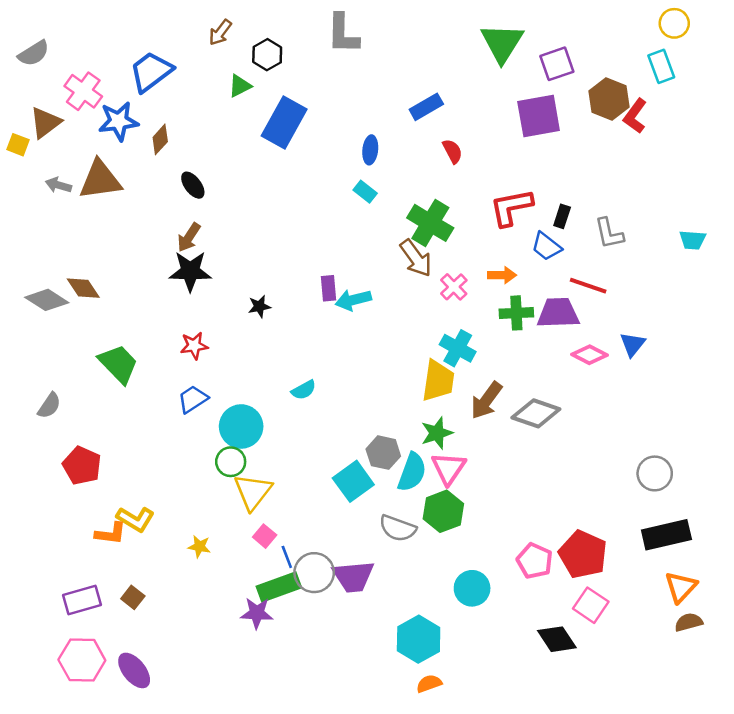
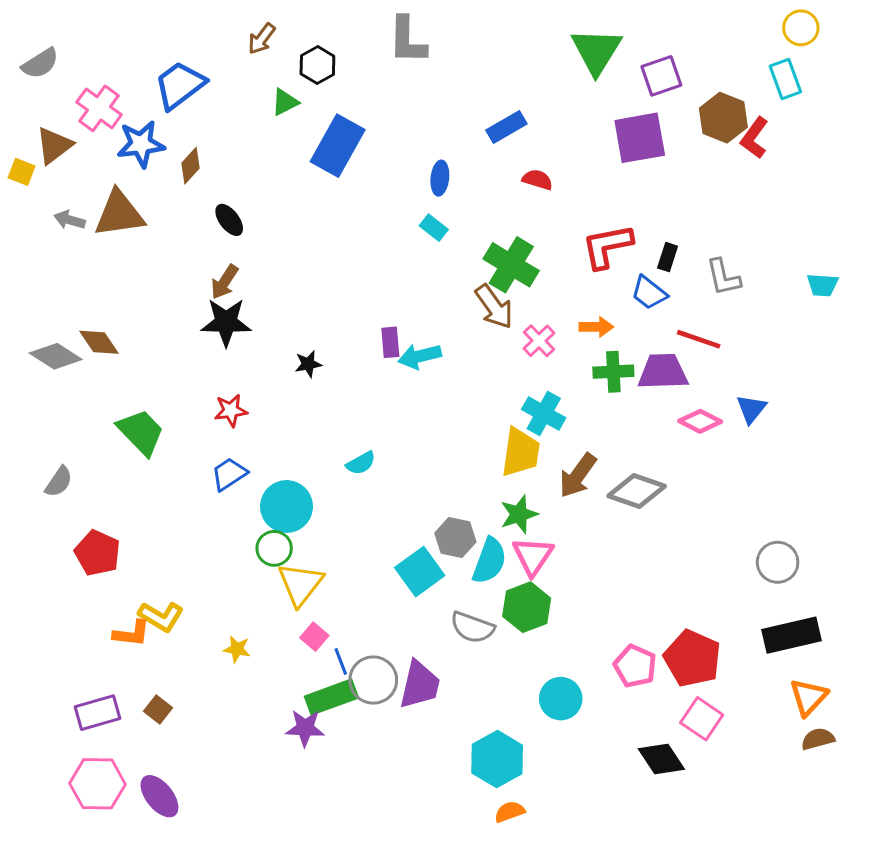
red semicircle: (452, 151) -> (537, 180), turned -45
purple trapezoid: (353, 577) -> (420, 685), turned -72

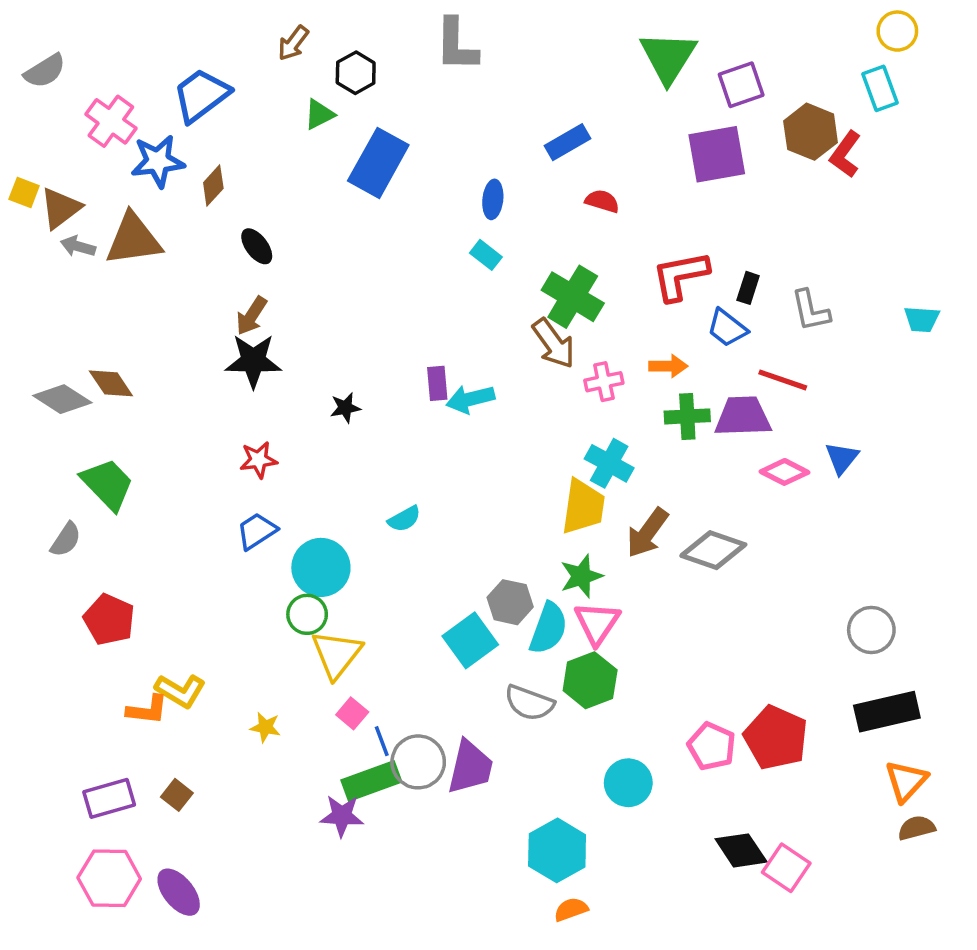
brown triangle: (54, 146) -> (61, 208), moved
pink cross: (539, 341) -> (604, 382), turned 32
green trapezoid: (141, 432) -> (107, 484), moved
pink square: (702, 719) -> (786, 868), moved

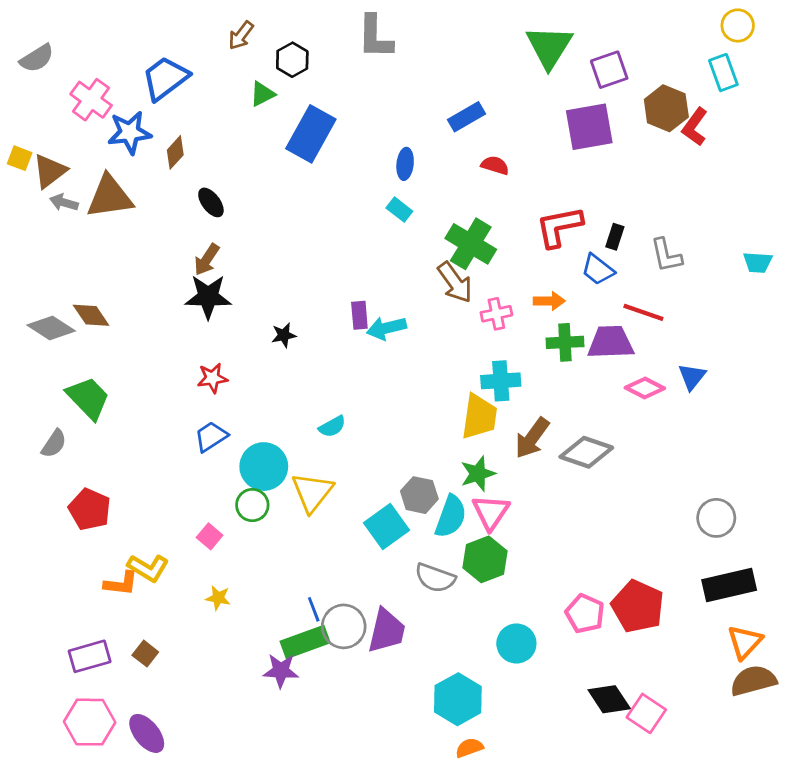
cyan cross: (609, 463) -> (501, 381), turned -33
yellow triangle: (337, 654) -> (312, 492), moved
pink square: (352, 713) -> (210, 536), moved
brown semicircle: (916, 828) -> (753, 681), size x1.5

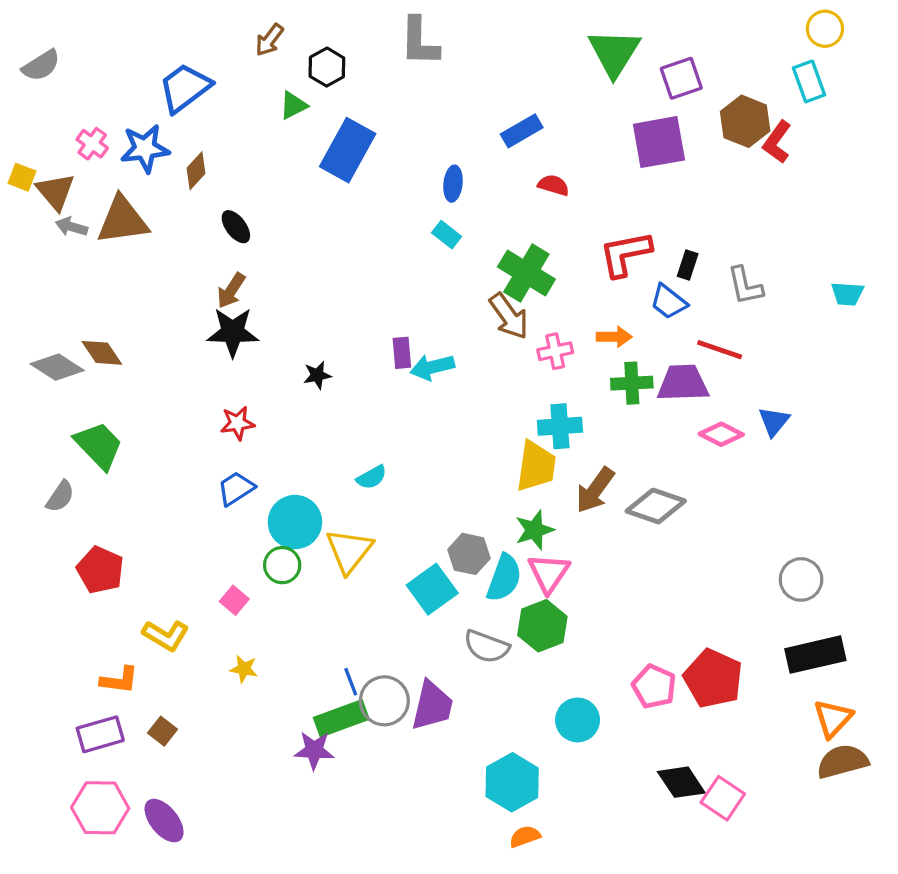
pink cross: (91, 100) -> (92, 144), moved, size x0.7
brown triangle: (50, 171) -> (55, 192), turned -33
orange L-shape: (121, 584) -> (119, 680), moved

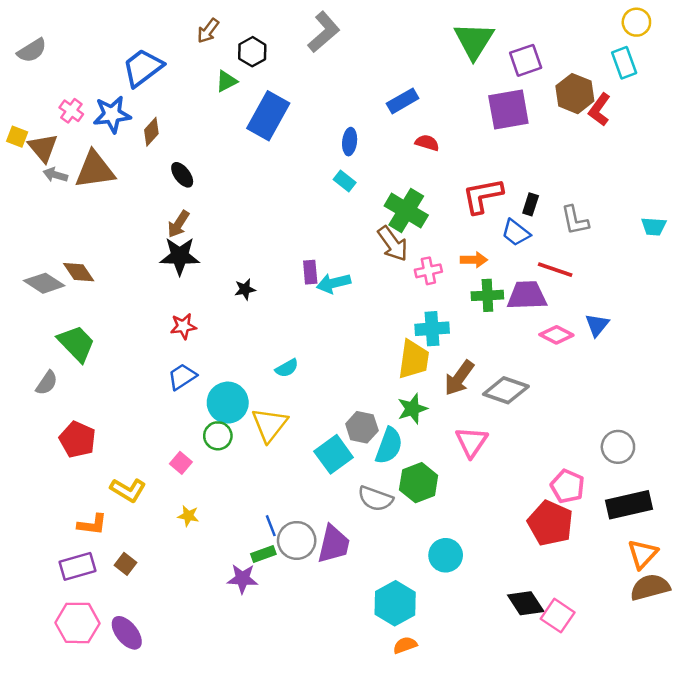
gray L-shape: (419, 42) -> (324, 32), turned -132
pink triangle: (549, 573) -> (471, 442), moved
pink pentagon: (654, 686) -> (568, 486), moved
green rectangle: (341, 718) -> (263, 554), size x0.6

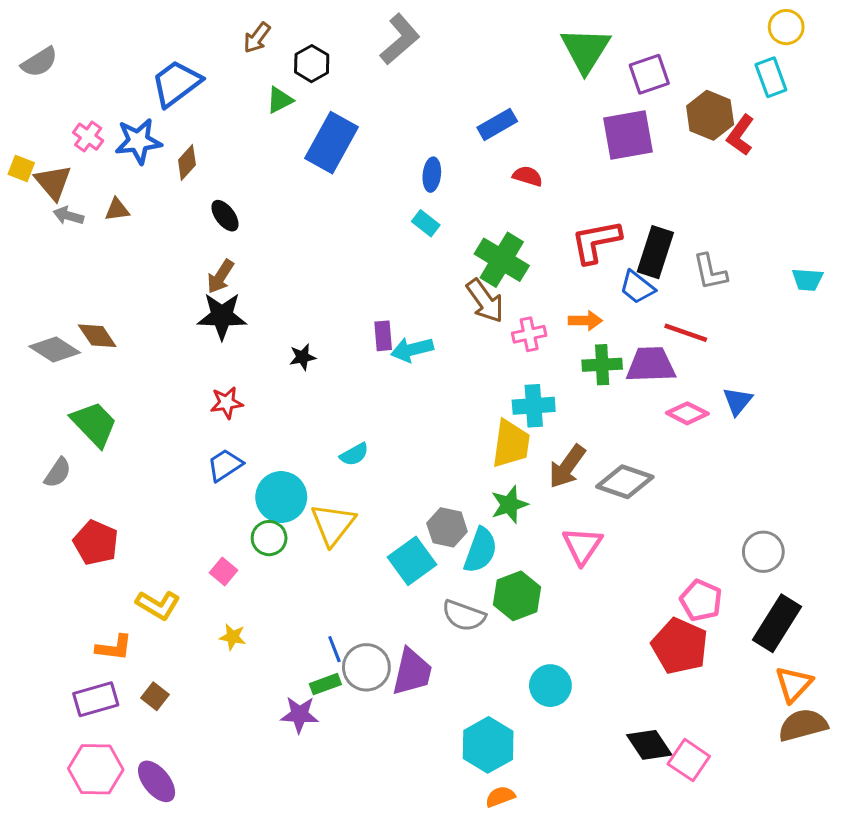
brown triangle: (95, 170) -> (117, 210), size x0.5
black rectangle: (531, 204) -> (655, 252), size x1.8
black rectangle: (629, 505) -> (777, 623), turned -45

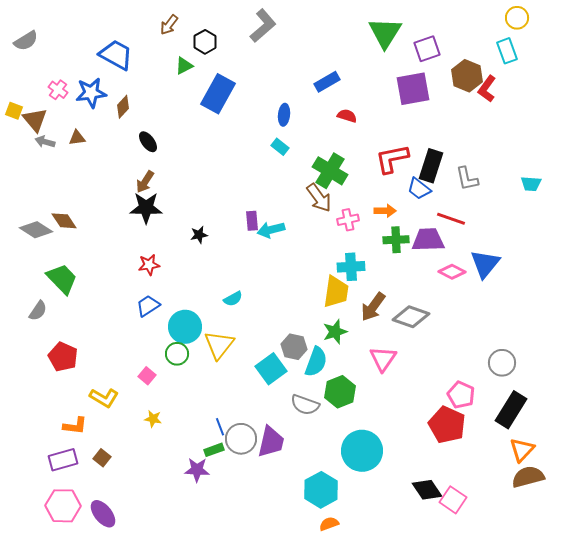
blue trapezoid: (176, 83) -> (116, 55), turned 66
blue triangle: (737, 401) -> (485, 264), size x1.5
cyan circle: (550, 686) -> (362, 451), size x1.5

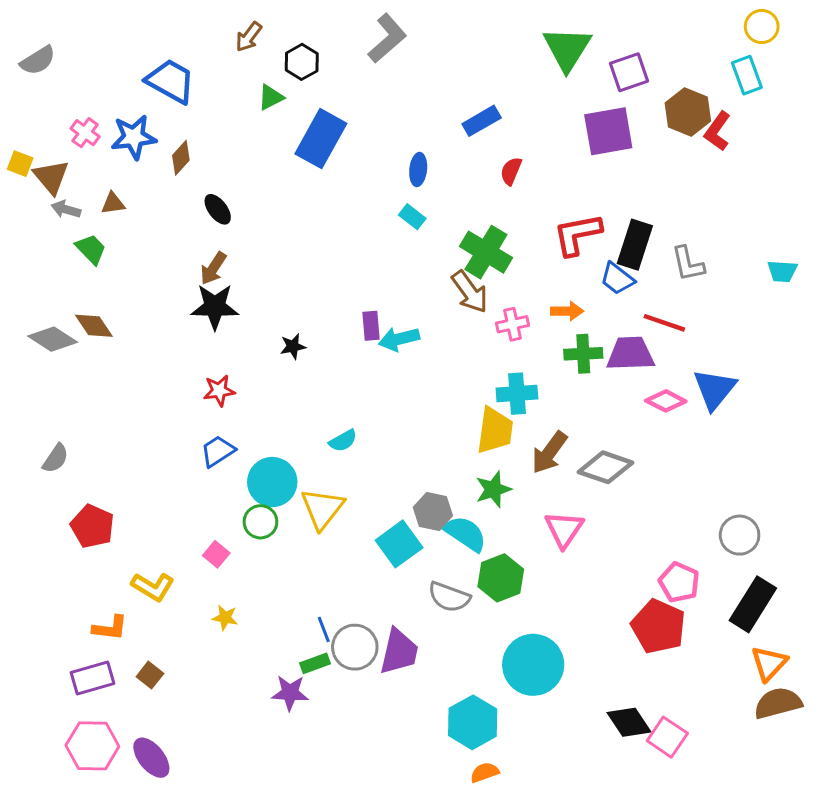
red semicircle: (347, 116) -> (511, 171), turned -84
green trapezoid: (62, 279) -> (91, 249), moved, size x0.7
cyan semicircle: (316, 362) -> (465, 534), turned -76

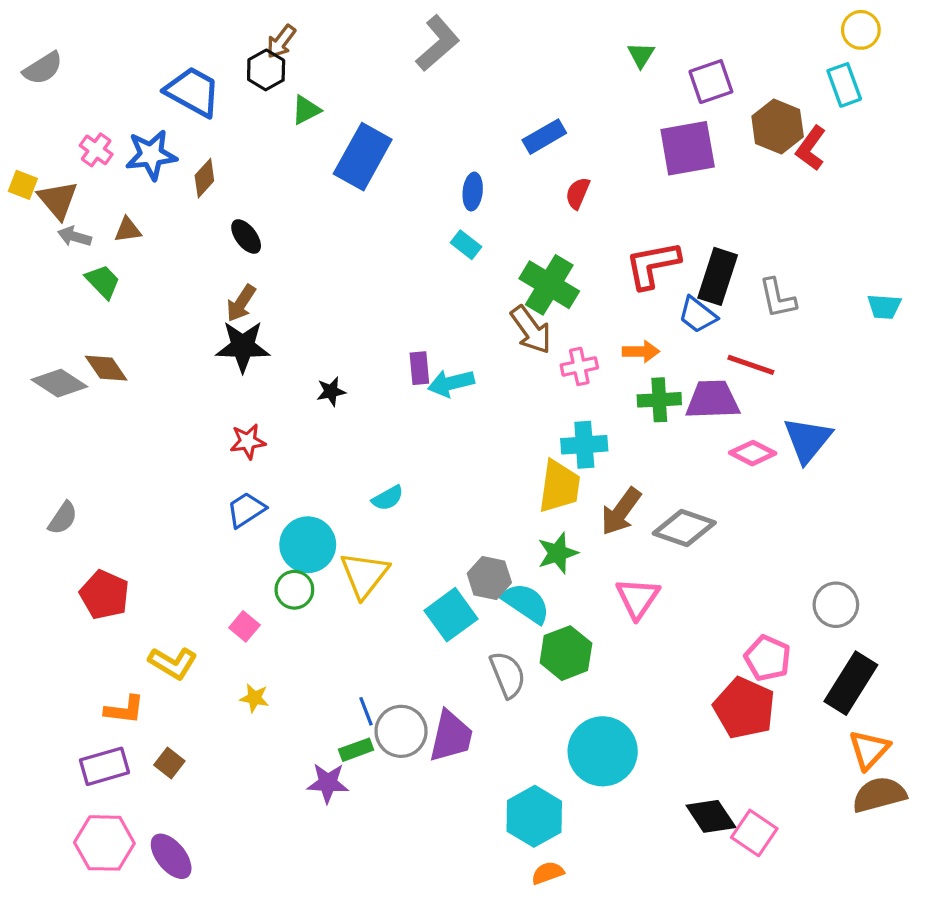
green triangle: (567, 49) -> (641, 55), size x0.5
black hexagon: (302, 62) -> (266, 70), moved
gray semicircle: (449, 597) -> (508, 675), turned -132

